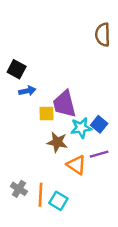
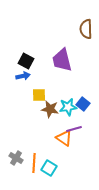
black square: (17, 69) -> (26, 61), moved
purple trapezoid: (64, 104) -> (62, 60), moved
brown star: (57, 142) -> (50, 109), moved
purple line: (99, 154) -> (74, 129), moved

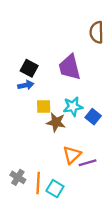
cyan star: (68, 107) -> (73, 106), moved
purple line: (74, 129) -> (88, 163), moved
orange triangle: (64, 138) -> (72, 155), turned 42

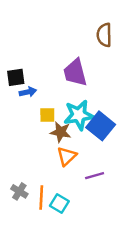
black square: (29, 68) -> (16, 77), moved, turned -36
cyan star: (73, 106) -> (79, 115), size x1.4
blue square: (93, 117) -> (101, 126), size x1.6
orange triangle: (72, 155) -> (67, 156), moved

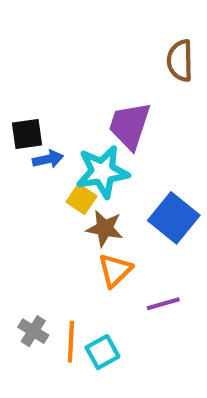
purple trapezoid: (75, 73) -> (130, 126), turned 32
yellow square: (47, 115) -> (81, 199), turned 35
cyan star: (79, 115) -> (102, 172), moved
cyan square: (59, 204) -> (102, 352), turned 30

